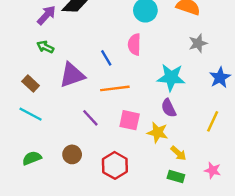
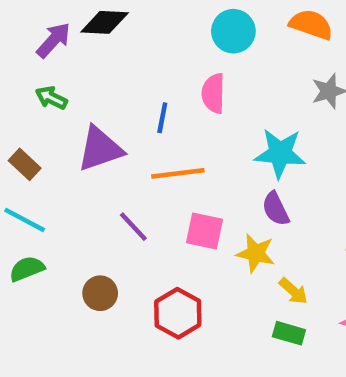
blue line: (106, 58) -> (162, 118), turned 42
green semicircle: (32, 158) -> (27, 269), moved

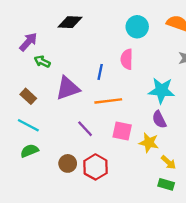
purple arrow: (53, 40) -> (28, 42), moved
red hexagon: (178, 313) -> (95, 167), moved

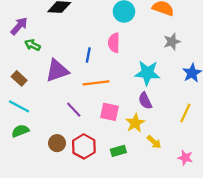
yellow star: (149, 143) -> (135, 123), turned 30
green rectangle: (166, 184) -> (118, 151), moved, turned -32

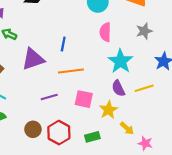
pink semicircle: (114, 43) -> (105, 32), moved
cyan star: (147, 73) -> (120, 61), turned 30
purple line: (74, 110) -> (49, 97), turned -63
yellow line: (185, 113) -> (144, 88), moved, turned 48
pink star: (185, 158) -> (145, 143), moved

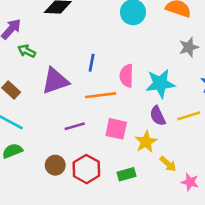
pink semicircle: (105, 32) -> (127, 76), moved
cyan star: (120, 61) -> (160, 83), turned 30

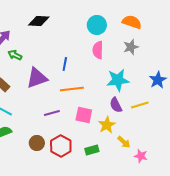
gray star: (189, 47) -> (131, 47), moved
pink semicircle: (127, 76) -> (98, 50), moved

